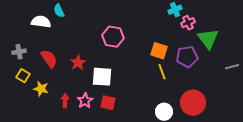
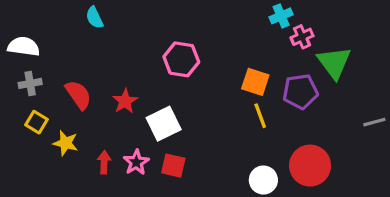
white semicircle: (41, 22) -> (24, 46), moved
gray line: (232, 67) -> (374, 122), moved
white square: (102, 77) -> (164, 124), turned -30

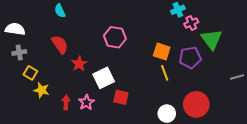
red semicircle: (78, 95) -> (60, 44), moved
yellow square: (37, 122) -> (30, 73), moved
red square: (173, 166) -> (121, 97), moved

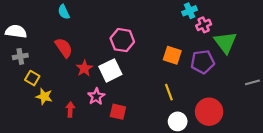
yellow line: (165, 73) -> (169, 92), moved
white square: (104, 78) -> (110, 70), moved
red square: (121, 97) -> (118, 112), moved
pink star: (86, 102) -> (96, 97), moved

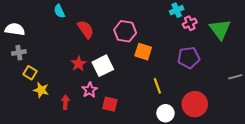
pink hexagon: (122, 40) -> (125, 31), moved
green triangle: (225, 42) -> (220, 29), moved
red semicircle: (64, 48) -> (86, 29), moved
orange square: (172, 55) -> (143, 52), moved

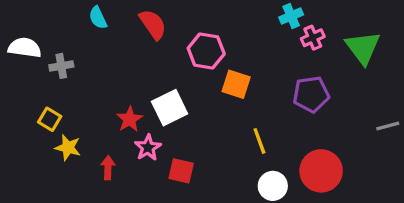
red semicircle: (86, 29) -> (153, 24), moved
gray cross: (19, 53) -> (61, 66), moved
red star: (79, 64) -> (130, 119), moved

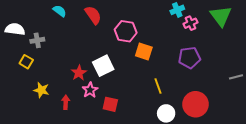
cyan semicircle: (98, 18) -> (60, 11), turned 152
green triangle: (363, 48) -> (221, 16), moved
yellow square: (50, 119) -> (26, 62), moved

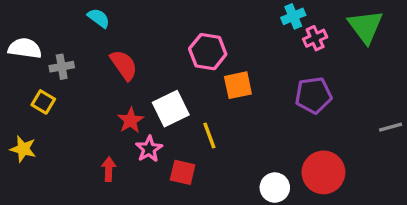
red semicircle: (93, 15) -> (124, 65), moved
orange square: (144, 52) -> (238, 85), turned -30
yellow line: (158, 86) -> (209, 136), moved
yellow star: (41, 90) -> (23, 149), moved

